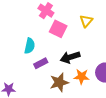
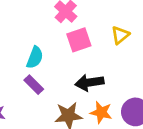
pink square: (58, 29) -> (79, 40), turned 36
purple rectangle: (41, 63) -> (34, 85), moved, turned 64

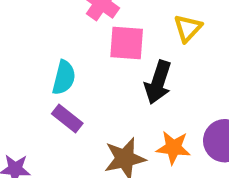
pink square: (79, 40) -> (127, 43), turned 30
black arrow: (89, 83) -> (158, 82), moved, turned -56

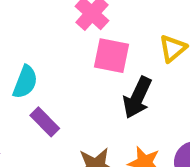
cyan semicircle: (64, 78) -> (25, 82), moved

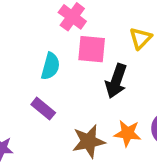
cyan semicircle: (25, 82) -> (50, 66), moved

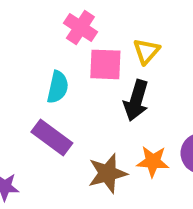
yellow triangle: (141, 38) -> (146, 51), moved
purple rectangle: (43, 109) -> (52, 138), size x1.4

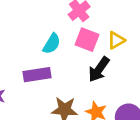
purple rectangle: (52, 138) -> (37, 75), turned -64

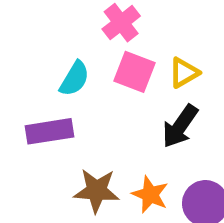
black arrow: (99, 69) -> (180, 126), moved

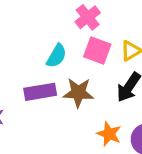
brown star: (97, 191) -> (78, 93), moved

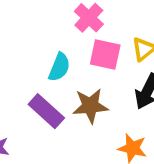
purple rectangle: (40, 92) -> (46, 111), turned 60

